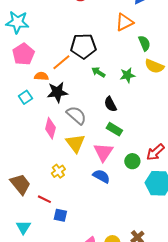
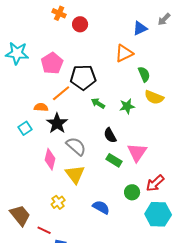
pink pentagon: (23, 54) -> (52, 63), moved
black star: (57, 92) -> (57, 123), turned -30
pink triangle: (103, 152) -> (137, 152), moved

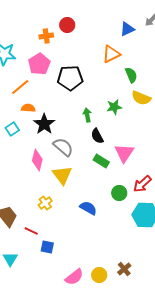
orange cross: (59, 13) -> (46, 36), moved, turned -32
orange line: (61, 93) -> (20, 87), moved
green arrow: (98, 103) -> (87, 115), moved, turned 48

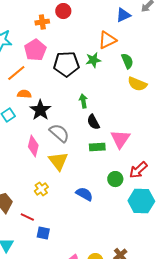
green star: (114, 107) -> (93, 60), moved
green rectangle: (101, 161) -> (97, 147), turned -35

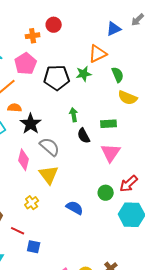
green rectangle: (97, 147) -> (109, 124), moved

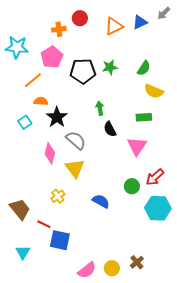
orange triangle: (98, 54) -> (114, 26), moved
green semicircle: (118, 75) -> (144, 68), turned 56
green rectangle: (109, 124) -> (144, 117), moved
blue square: (34, 247) -> (60, 240), size x1.5

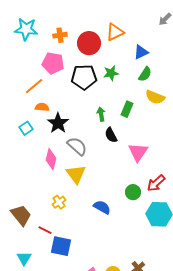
red circle: (80, 18) -> (89, 43), moved, size x1.5
blue triangle: (140, 22) -> (141, 52), moved
cyan star: (17, 47) -> (26, 29), moved
pink pentagon: (52, 57) -> (53, 63), turned -30
green rectangle: (144, 117) -> (127, 109), moved, turned -63

